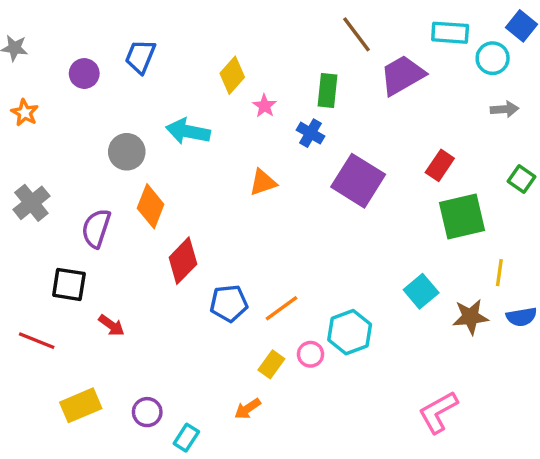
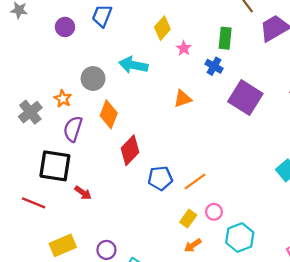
orange star: (25, 113) -> (63, 99), moved
black square: (69, 284) -> (55, 166), size x1.4
cyan hexagon: (350, 332) -> (240, 238), moved
orange arrow: (248, 409) -> (193, 245), moved

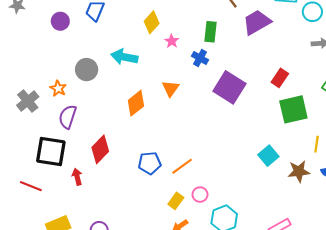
orange triangle: (183, 99) -> (171, 88), turned -36
orange diamond: (109, 114) -> (136, 103), moved, turned 30
red diamond: (130, 150) -> (100, 149), moved
red arrow: (83, 193) -> (77, 177), turned -140

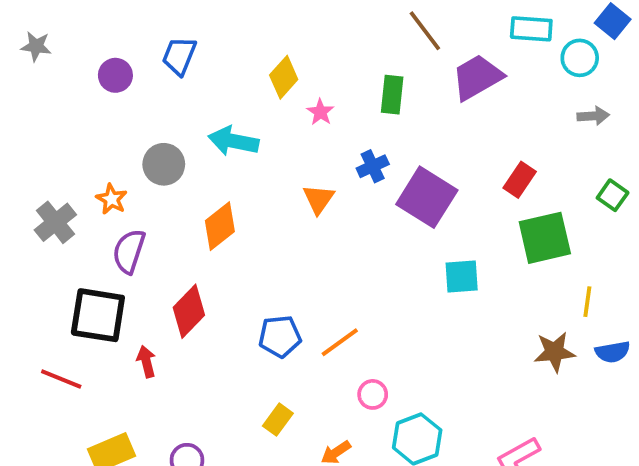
blue cross: (200, 58) -> (373, 166), moved, turned 35
orange diamond: (136, 103) -> (220, 226), moved
cyan square: (268, 156) -> (462, 276), moved, turned 36
yellow rectangle: (176, 201) -> (278, 420), moved

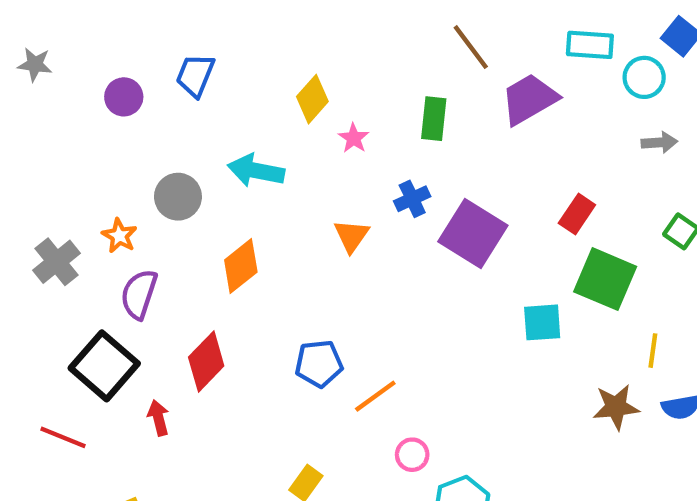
green square: (545, 238) -> (605, 279), turned 36
cyan square: (462, 276) -> (542, 322), moved
black square: (98, 315) -> (104, 366), turned 32
blue pentagon: (280, 336) -> (319, 364), moved

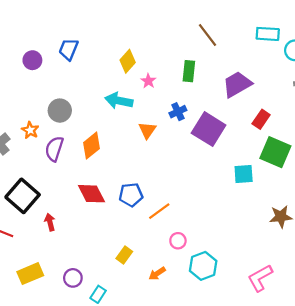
purple trapezoid: (529, 99) -> (237, 84), moved
cyan arrow: (256, 171) -> (119, 101), moved
purple semicircle: (139, 294) -> (54, 149), moved
red diamond: (206, 361) -> (91, 194), moved, turned -72

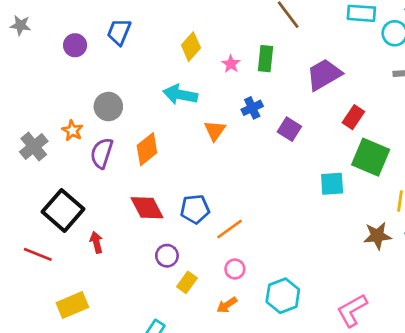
pink star: (148, 81) -> (231, 64), moved
purple square: (209, 129) -> (289, 129), size x0.6
pink circle: (178, 241) -> (235, 269), moved
purple circle: (73, 278) -> (167, 256), moved

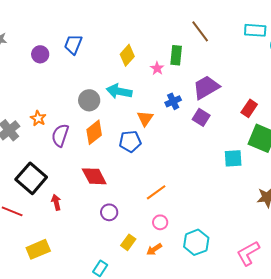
green rectangle: (265, 59) -> (176, 55), moved
purple trapezoid: (324, 75) -> (206, 87), moved
gray circle: (108, 107) -> (89, 100), moved
blue pentagon: (195, 209) -> (130, 141), moved
yellow rectangle: (187, 282) -> (128, 242), moved

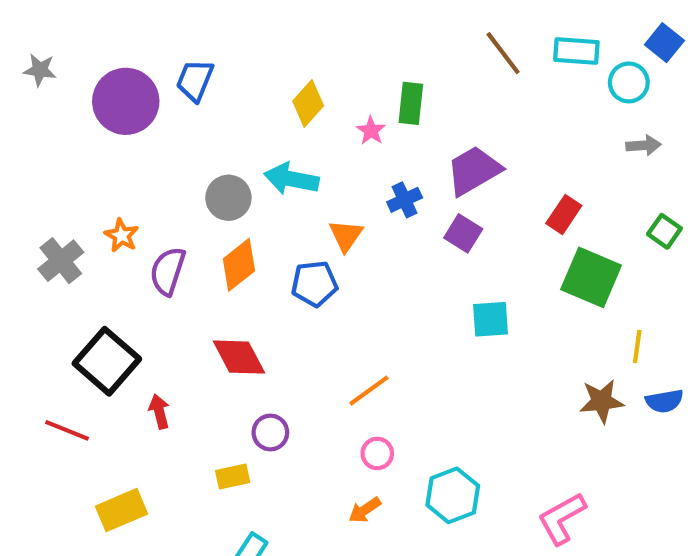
brown line: (200, 31) -> (503, 53), moved
purple circle: (40, 54) -> (126, 101), size x1.8
cyan square: (233, 158) -> (490, 319), moved
yellow rectangle: (128, 242) -> (233, 477), moved, turned 42

